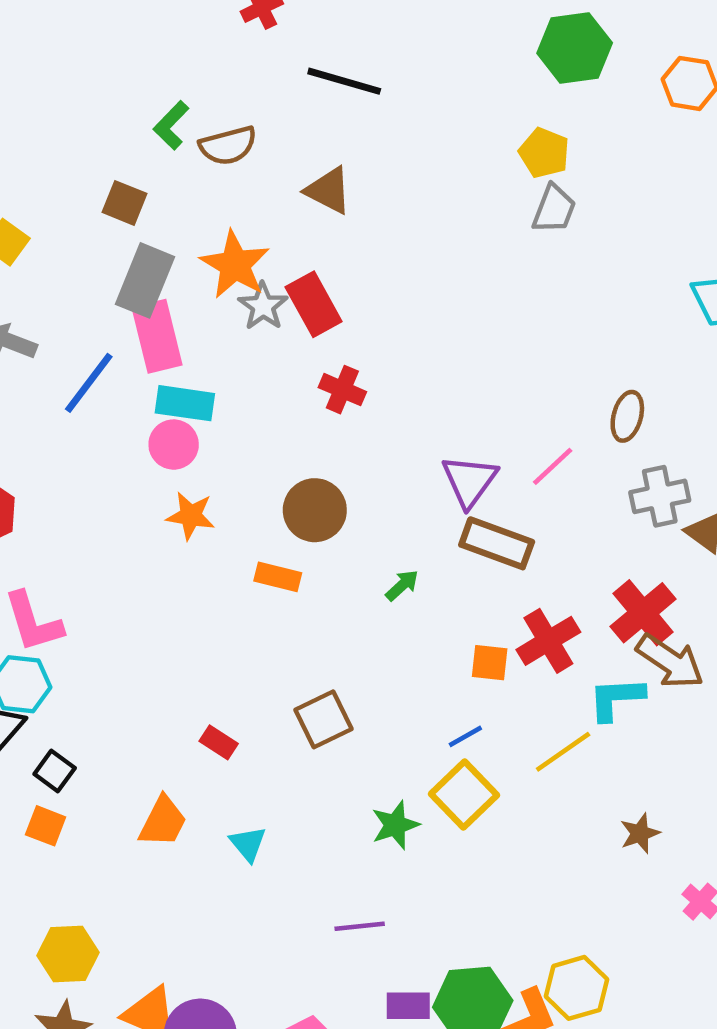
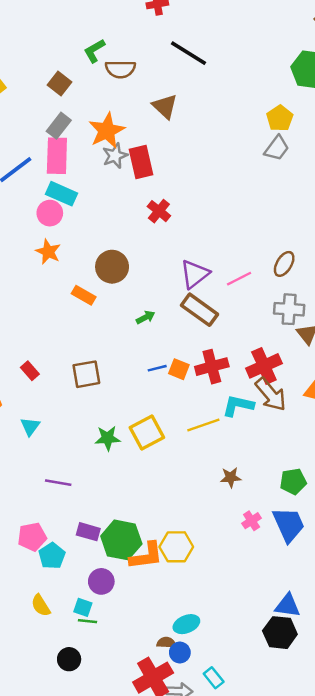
gray rectangle: (145, 280) -> (59, 126), size x0.7
red cross: (342, 390) -> (159, 211), moved
blue line: (465, 736) -> (157, 368), moved
purple line: (360, 926) -> (58, 483), moved

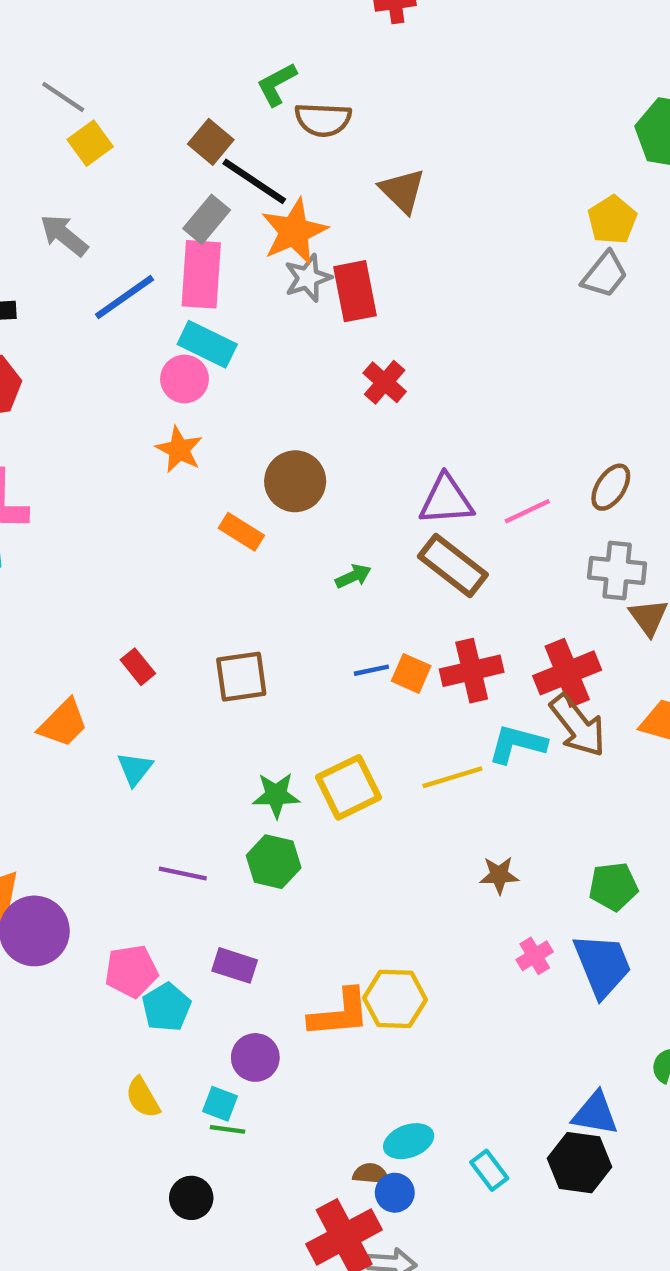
black line: (189, 53) -> (254, 181), moved
purple triangle: (195, 274) -> (446, 500), turned 32
green hexagon: (121, 540) -> (274, 862), moved, size x0.7
cyan rectangle: (214, 678) -> (489, 1170), moved

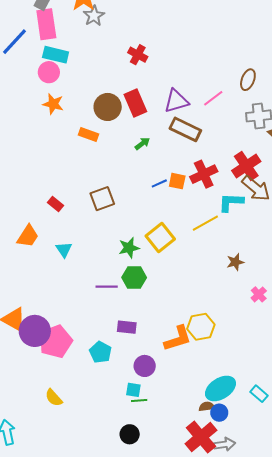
red rectangle: (355, 291) -> (135, 103), moved
purple line: (183, 874) -> (107, 287), moved
pink pentagon: (131, 971) -> (56, 341), moved, size x1.4
yellow semicircle: (143, 1098) -> (54, 398), moved
cyan ellipse: (409, 1141) -> (220, 388), size x1.4

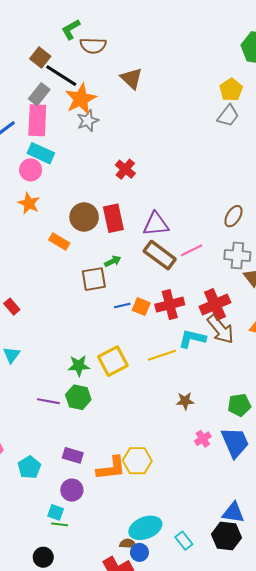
pink line: (213, 98) -> (192, 250), moved
brown square: (102, 199) -> (94, 279), moved
purple rectangle: (127, 327) -> (73, 455), moved

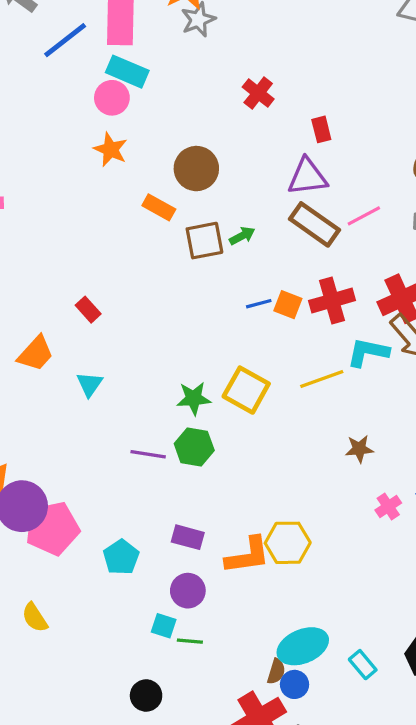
red rectangle: (113, 218) -> (321, 129), moved, size x0.6
brown square: (94, 279) -> (204, 241), moved
yellow square: (113, 361) -> (246, 390), turned -32
green line: (60, 524) -> (190, 641), moved
brown semicircle: (128, 544) -> (276, 671), turned 105

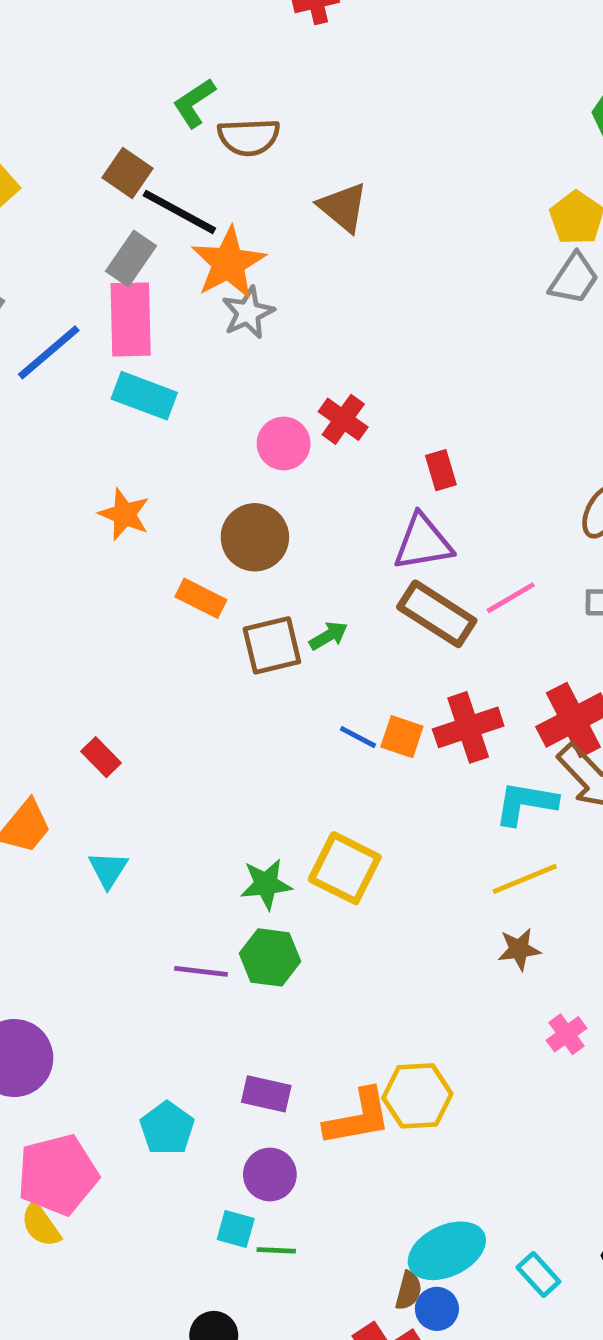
pink circle: (112, 98) -> (284, 443), moved
blue line: (259, 304) -> (358, 737), turned 45
yellow line: (322, 379) -> (525, 879), moved
pink pentagon: (52, 528) -> (58, 1175), moved

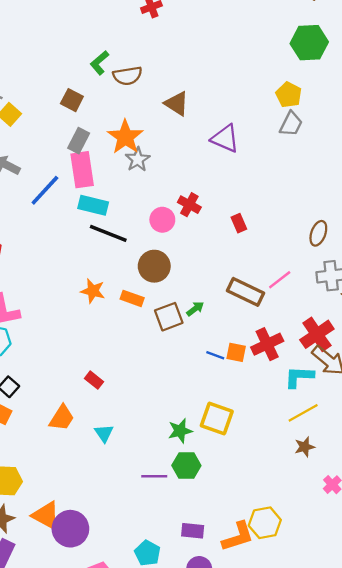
black line: (179, 212) -> (108, 233), moved
orange star: (124, 514) -> (93, 291), moved
purple triangle: (423, 542) -> (225, 138), moved, turned 40

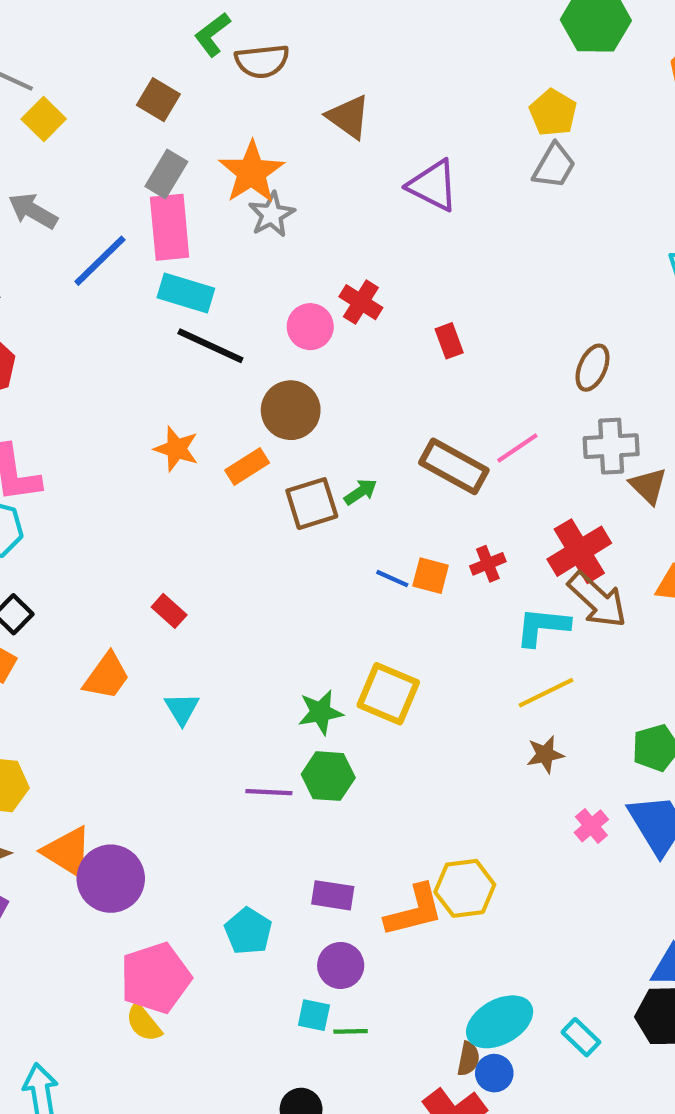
orange rectangle: (132, 298) -> (247, 467), turned -55
red cross: (267, 344) -> (488, 564), size x0.6

